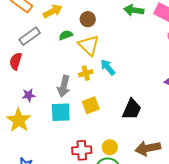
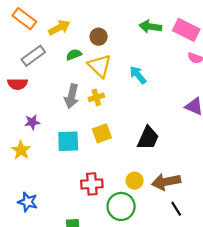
red semicircle: (16, 61) -> (18, 84), turned -108
cyan arrow: (108, 67) -> (138, 75), moved
gray arrow: (64, 86) -> (72, 96), moved
yellow star: (19, 120) -> (21, 150), size x0.7
yellow circle: (110, 147) -> (135, 181), moved

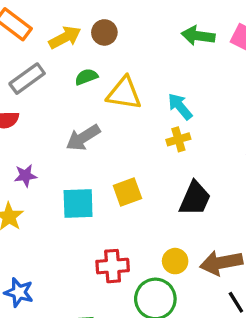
brown circle: (99, 37) -> (104, 32), moved
yellow triangle: (100, 66) -> (124, 93), turned -35
gray arrow: (72, 96) -> (83, 138), turned 45
yellow cross: (96, 97) -> (178, 139), moved

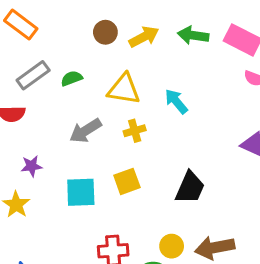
yellow arrow: (65, 37) -> (144, 37), moved
green semicircle: (86, 77) -> (72, 78), moved
yellow cross: (178, 139) -> (135, 131), moved

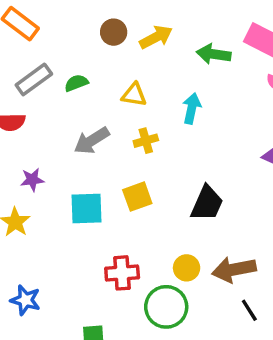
green arrow: (193, 35) -> (214, 54), moved
yellow triangle: (124, 89) -> (134, 95), size x0.7
cyan arrow: (176, 101) -> (192, 108), turned 52

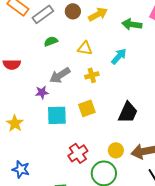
gray rectangle: (34, 80) -> (43, 14), moved
cyan arrow: (192, 108) -> (119, 56), turned 30
purple star: (32, 180) -> (42, 92), moved
red cross: (122, 273) -> (78, 153), turned -30

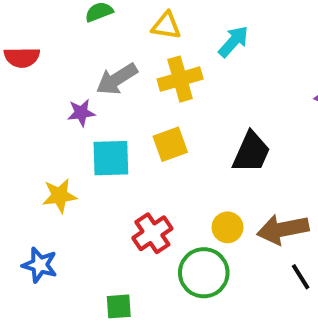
yellow cross: (92, 75) -> (180, 79), size x1.5
yellow star: (15, 123) -> (59, 196), moved, turned 30

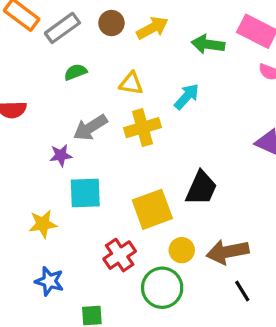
yellow square: (170, 144) -> (152, 209), moved, size x1.4
blue star: (40, 265) -> (49, 281), moved

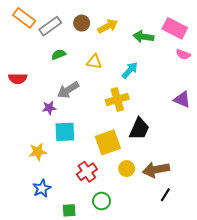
yellow cross: (143, 128) -> (117, 99), moved
blue star: (49, 281) -> (42, 188), turned 30
green circle: (162, 288) -> (102, 201), moved, size x0.7
black line: (242, 291) -> (165, 195), turned 64

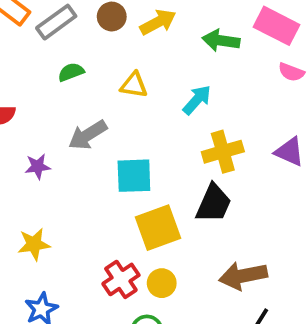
yellow cross: (117, 99) -> (223, 152), moved
purple star: (49, 108) -> (38, 166), moved
cyan square: (65, 132) -> (134, 176), moved
yellow circle: (127, 169) -> (162, 283), moved

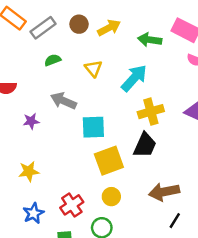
yellow triangle: (134, 85) -> (93, 68), turned 42
cyan arrow: (197, 100) -> (134, 78), size x1.4
gray arrow: (88, 135) -> (63, 101), turned 55
red cross: (121, 279) -> (72, 205), moved

